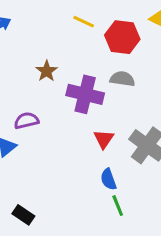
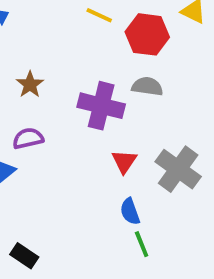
brown star: (47, 71) -> (30, 84), moved

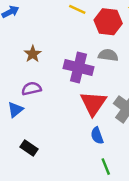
red triangle: (124, 161) -> (93, 103), size x1.6
green line: (142, 244) -> (106, 167), moved
black rectangle: (24, 256) -> (29, 148), moved

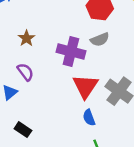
gray semicircle: (108, 55) -> (100, 39), turned 150
purple semicircle: (31, 89) -> (25, 72), turned 66

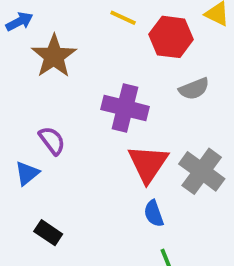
brown star: (27, 38) -> (54, 56), moved, size x1.6
gray semicircle: (100, 39) -> (194, 89), moved

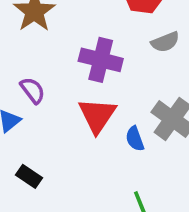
red triangle: (148, 164) -> (97, 115), moved
blue semicircle: (154, 214) -> (135, 139), moved

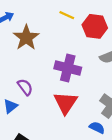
blue semicircle: (135, 139) -> (97, 128), moved, turned 136

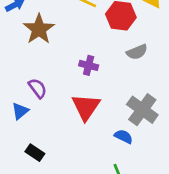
purple cross: (68, 68) -> (89, 65), size x0.6

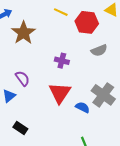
blue semicircle: (123, 137) -> (83, 107), moved

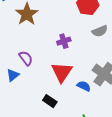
purple cross: (62, 61) -> (64, 41), turned -32
black rectangle: (20, 128) -> (50, 101), moved

